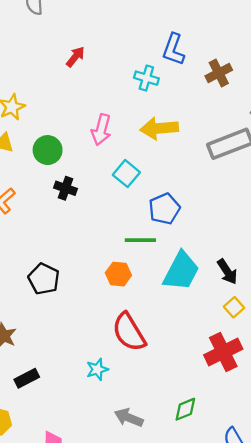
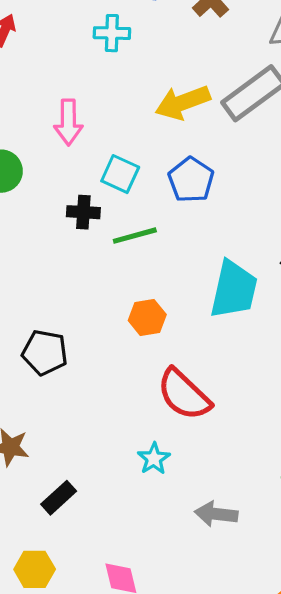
yellow arrow: (159, 128) -> (183, 102), moved
black cross: (65, 188) -> (83, 212), moved
blue pentagon: (164, 209) -> (191, 180), moved
green line: (140, 240) -> (135, 236), moved

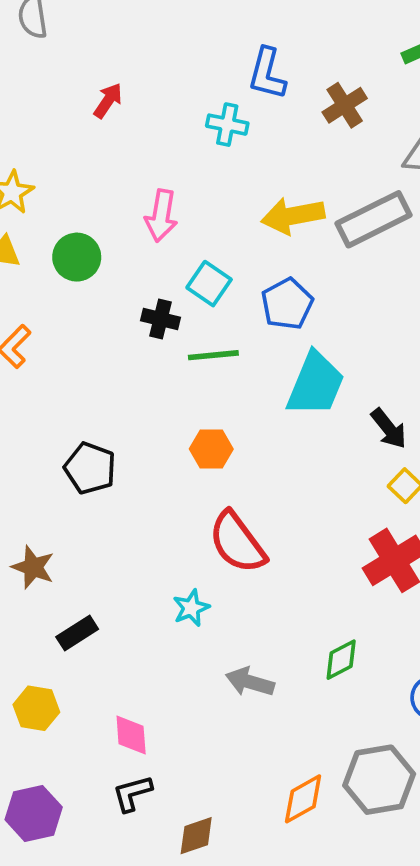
cyan trapezoid: (234, 290) -> (316, 384), moved

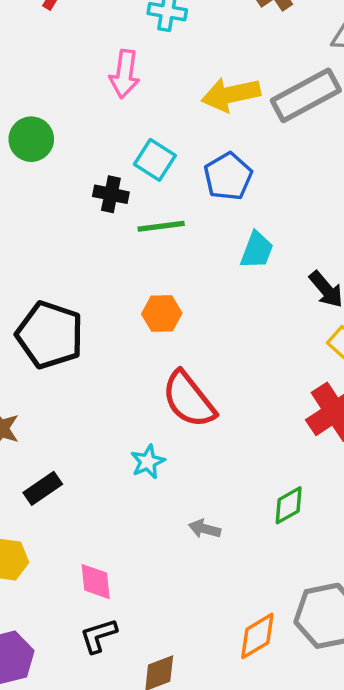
pink arrow: (161, 216) -> (125, 74), moved
cyan trapezoid: (316, 384) -> (257, 250), size x0.6
black pentagon: (90, 468) -> (50, 335), size x1.4
gray arrow: (250, 682) -> (205, 529), size x0.7

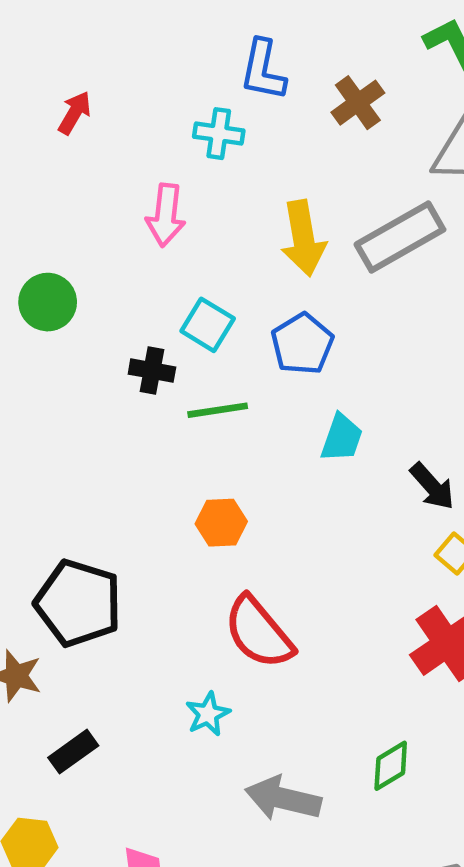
yellow arrow: (231, 94) -> (303, 238), turned -86
black pentagon: (50, 335) -> (78, 603), moved
gray arrow: (205, 529) -> (283, 799), size x1.8

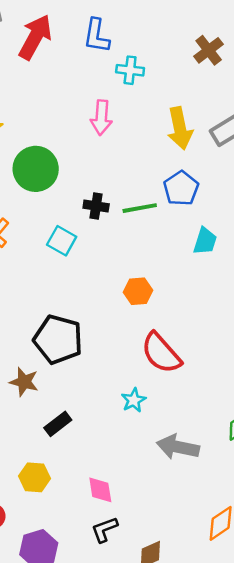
blue L-shape: (263, 70) -> (97, 36), moved
red arrow: (75, 113) -> (35, 37), moved, size x1.8
green circle: (48, 302) -> (36, 169), size x1.4
cyan square: (208, 325) -> (62, 241), moved
green line: (218, 410) -> (140, 208), moved

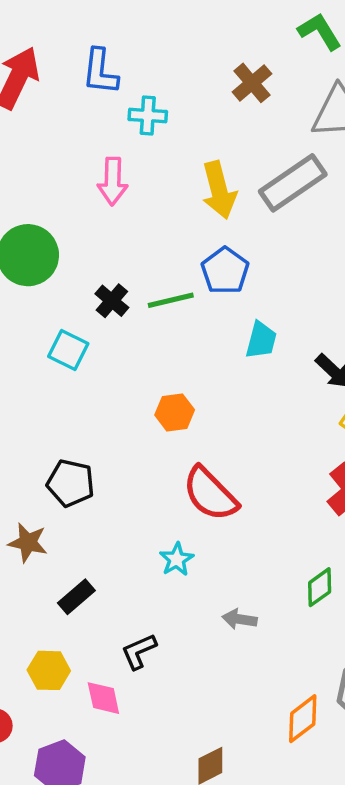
black cross: (96, 206) -> (112, 301), turned 35
black pentagon: (58, 339) -> (71, 483), size x0.7
gray arrow: (178, 447) -> (240, 619), size x0.6
pink diamond: (100, 490) -> (103, 698), moved
black L-shape: (104, 529) -> (139, 651), moved

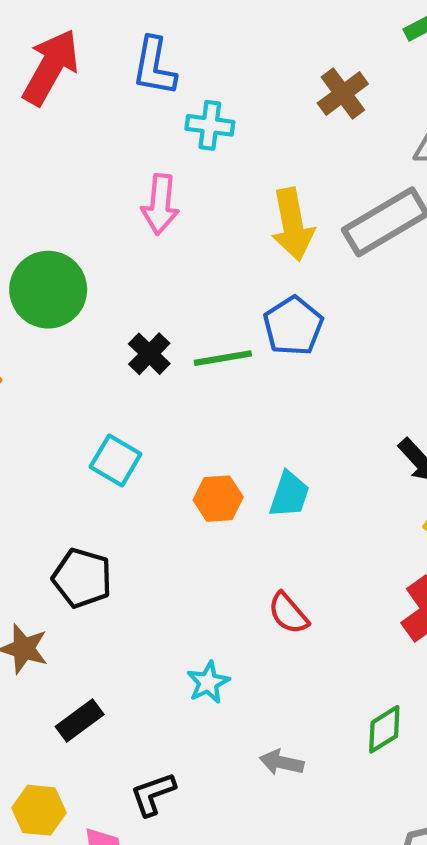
cyan trapezoid: (261, 340) -> (289, 494), moved
cyan square: (68, 350) -> (116, 460), moved
red semicircle: (210, 494) -> (288, 613), moved, size x0.6

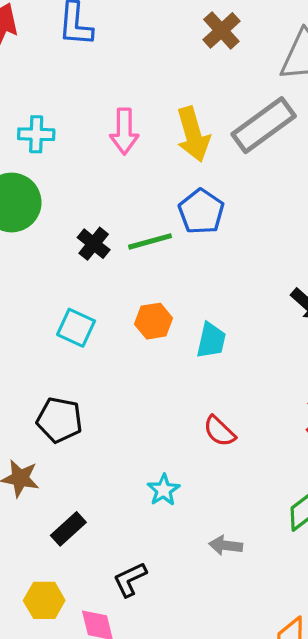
cyan cross: (210, 125) -> (36, 134), moved
pink arrow: (160, 204) -> (124, 131), moved
orange hexagon: (218, 499) -> (154, 321), moved

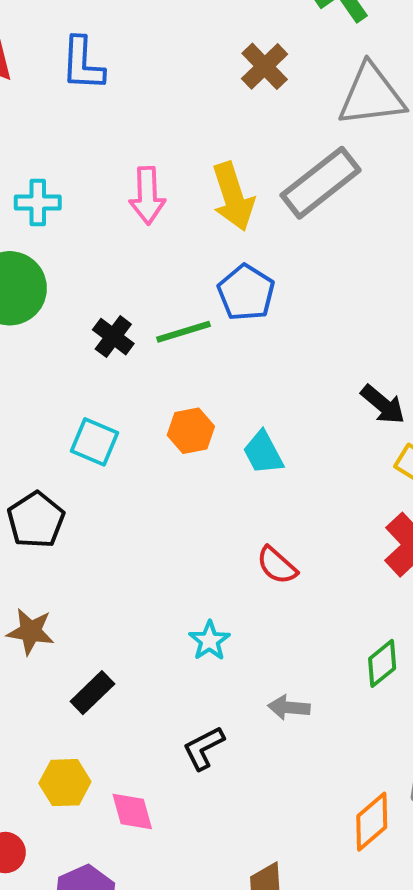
cyan trapezoid: (211, 340) -> (263, 453), turned 141
black pentagon: (59, 420) -> (36, 520), moved, turned 30
black L-shape: (130, 579) -> (204, 748), moved

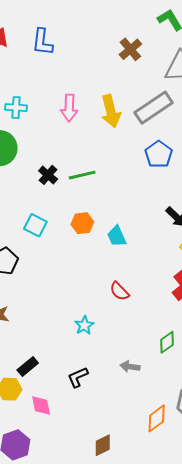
blue pentagon: (246, 293) -> (159, 154), moved
black rectangle: (92, 693) -> (28, 366), moved
gray arrow: (289, 707) -> (130, 367), moved

